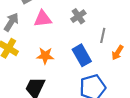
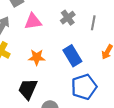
gray line: (103, 35) -> (93, 23), moved

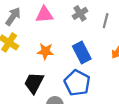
blue pentagon: (84, 87) -> (77, 83), moved, turned -30

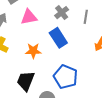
blue rectangle: (82, 53) -> (58, 38), moved

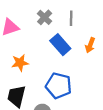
blue rectangle: (58, 38) -> (60, 45), moved

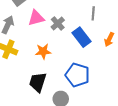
gray cross: (45, 17) -> (58, 23), moved

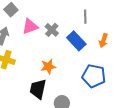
orange star: (43, 51) -> (48, 67), moved
blue pentagon: (77, 75) -> (94, 76), moved

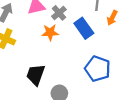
orange arrow: (103, 41) -> (112, 18), moved
orange star: (48, 67) -> (50, 32), moved

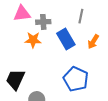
gray cross: (59, 13) -> (43, 22), turned 32
orange arrow: (112, 18) -> (93, 42), moved

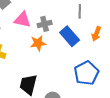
pink triangle: (22, 13) -> (22, 20), turned 30
blue pentagon: (76, 79) -> (86, 73), turned 30

